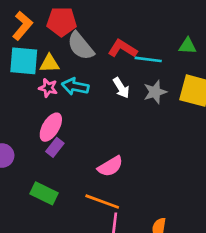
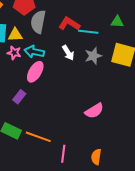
gray semicircle: (81, 46) -> (38, 22), turned 50
pink ellipse: (51, 127) -> (35, 72), moved
pink semicircle: (110, 166) -> (94, 111), moved
orange line: (102, 202) -> (38, 137), moved

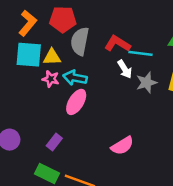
white arrow: (68, 53) -> (125, 69), moved
purple rectangle: (19, 97) -> (54, 142), moved
pink semicircle: (94, 111) -> (122, 146), moved

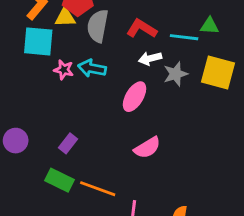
cyan line: (140, 53) -> (184, 37), moved
yellow triangle: (52, 57) -> (65, 17), moved
white arrow: (125, 69) -> (150, 58), turned 108
pink ellipse: (76, 102) -> (135, 97), moved

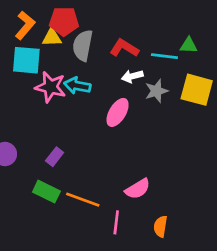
pink star: (64, 70) -> (51, 87), size x1.6
pink semicircle: (147, 148) -> (138, 189), moved

